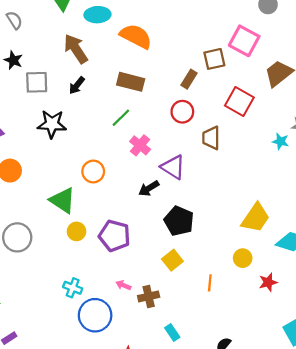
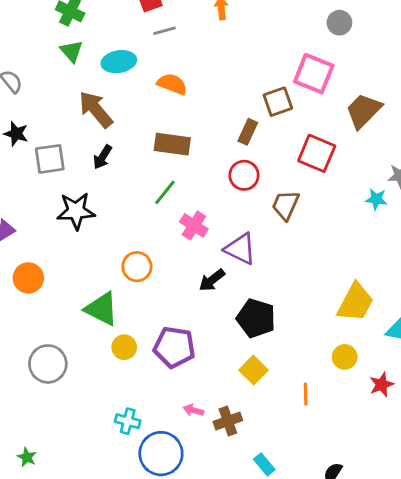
orange semicircle: (136, 36) -> (172, 84), size x0.7
brown trapezoid: (211, 138) -> (286, 205), turned 30

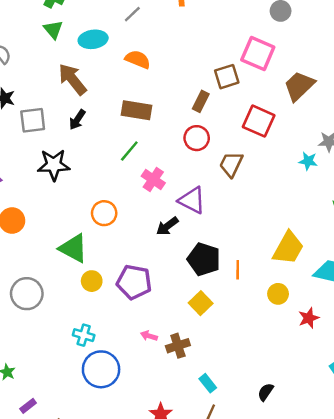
gray line: (164, 31) -> (132, 14), turned -30
orange line: (306, 394) -> (238, 270), moved
cyan cross: (128, 421) -> (84, 335), moved
blue circle: (161, 454) -> (101, 369), moved

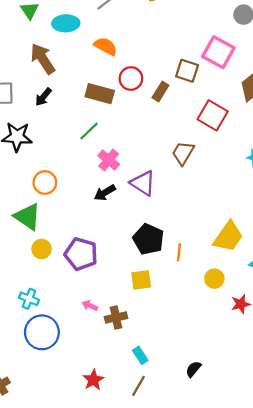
brown square: (227, 77) -> (187, 71), turned 30
red circle: (197, 138) -> (131, 79), moved
orange circle: (104, 213) -> (45, 182), moved
black arrow: (167, 226) -> (105, 193), moved
yellow square: (201, 303) -> (141, 280), turned 30

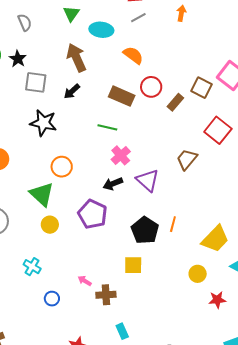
green line: (89, 131) -> (107, 127), turned 48
orange line: (179, 252) -> (173, 224), moved
purple pentagon: (81, 254) -> (93, 214), moved
blue circle: (42, 332) -> (52, 299), moved, size x0.5

